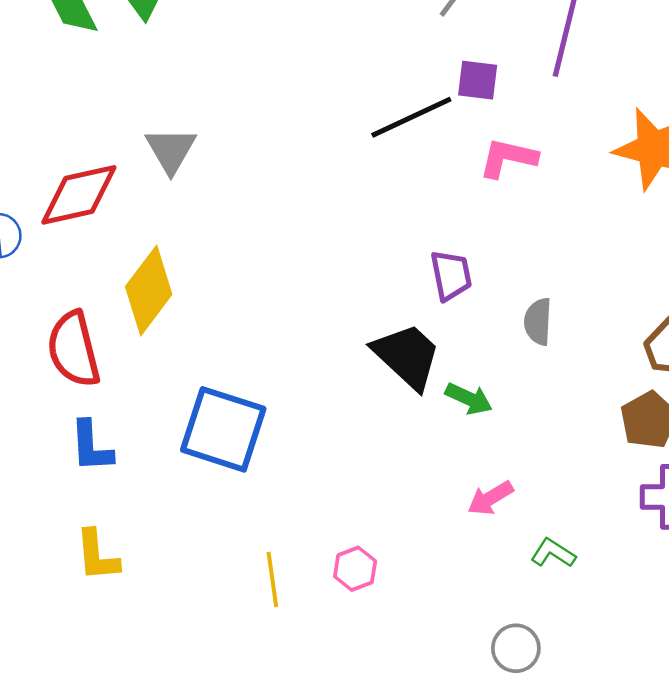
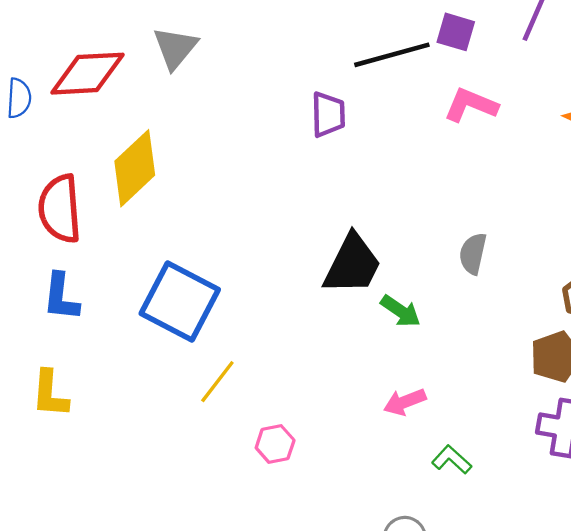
purple trapezoid: (451, 275) -> (328, 114), moved
black trapezoid: (407, 356) -> (352, 264), turned 64
yellow line: (272, 579) -> (217, 382), moved, turned 36

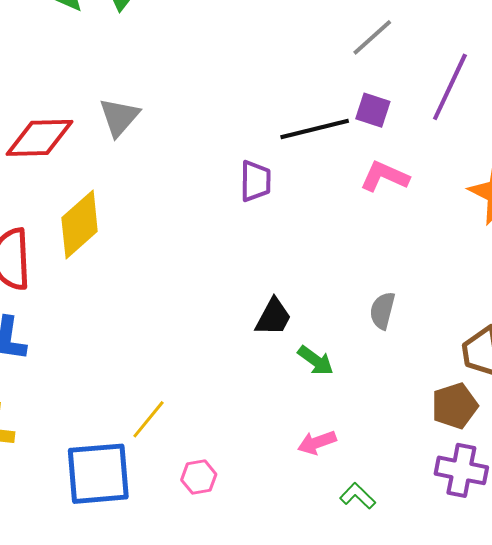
black trapezoid: (352, 264) -> (273, 317), size x0.7
blue square: (180, 302) -> (98, 474), moved, turned -34

